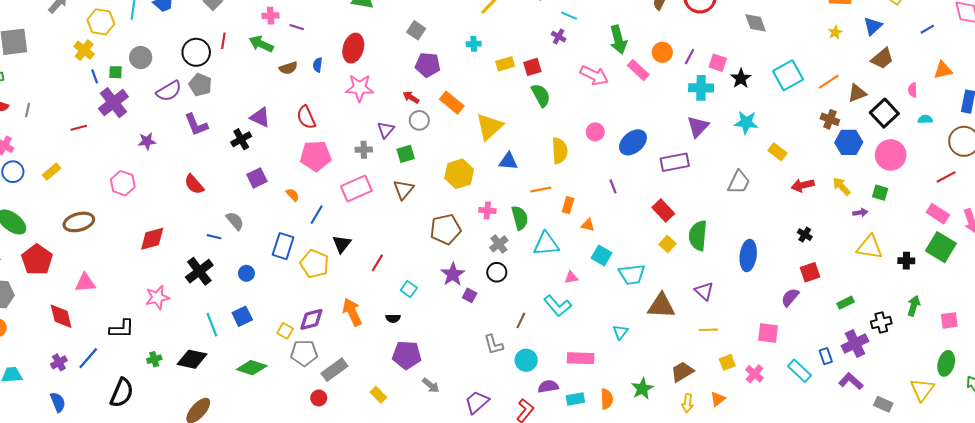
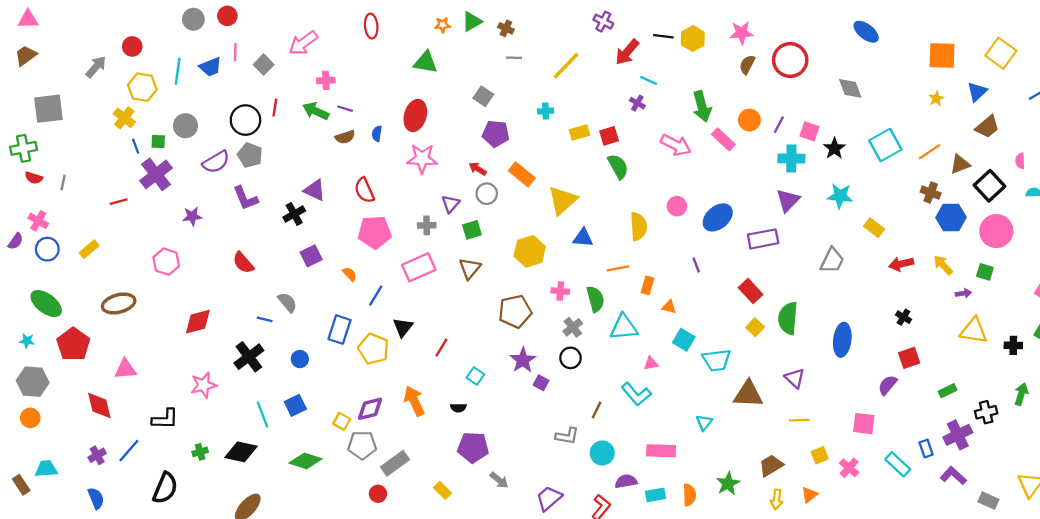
purple line: (297, 27) -> (345, 109), moved
gray L-shape: (494, 345) -> (567, 436), turned -65

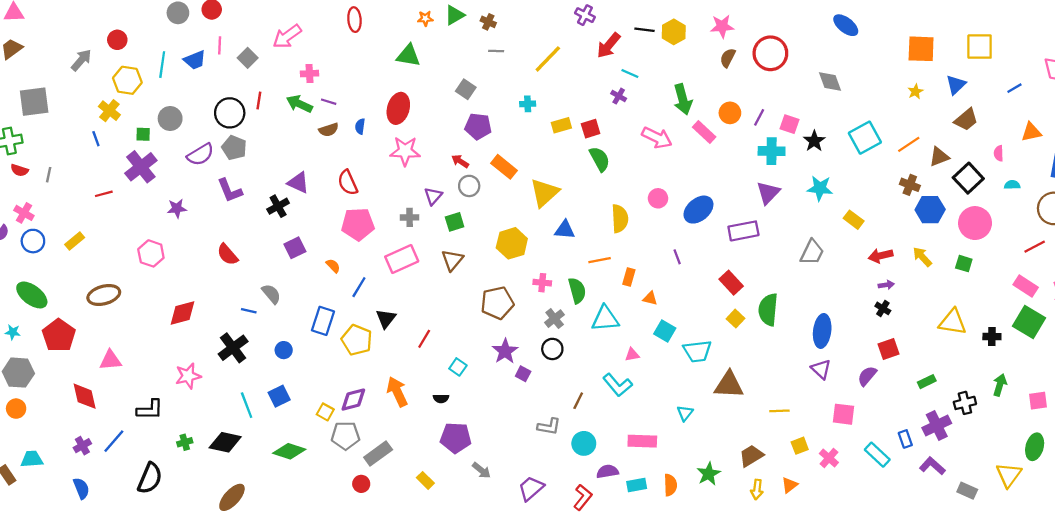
yellow square: (1001, 53) -> (980, 47), turned -36
blue line: (136, 146) -> (96, 139), moved
purple arrow: (963, 293) -> (886, 285), moved
purple triangle: (795, 378) -> (821, 369), moved

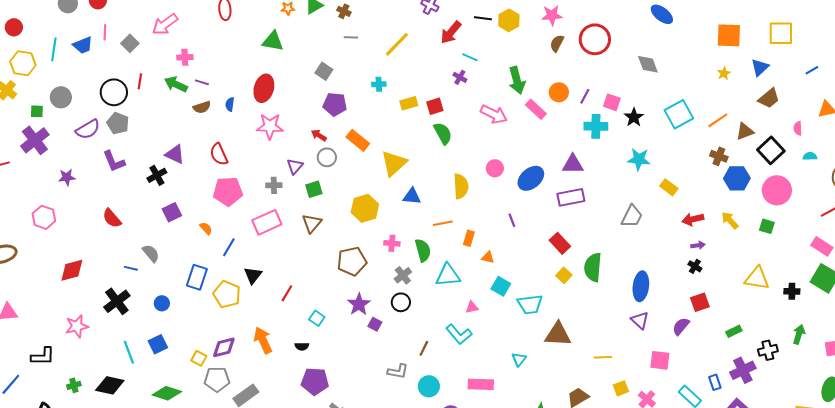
purple triangle: (768, 193) -> (573, 164), moved, turned 45

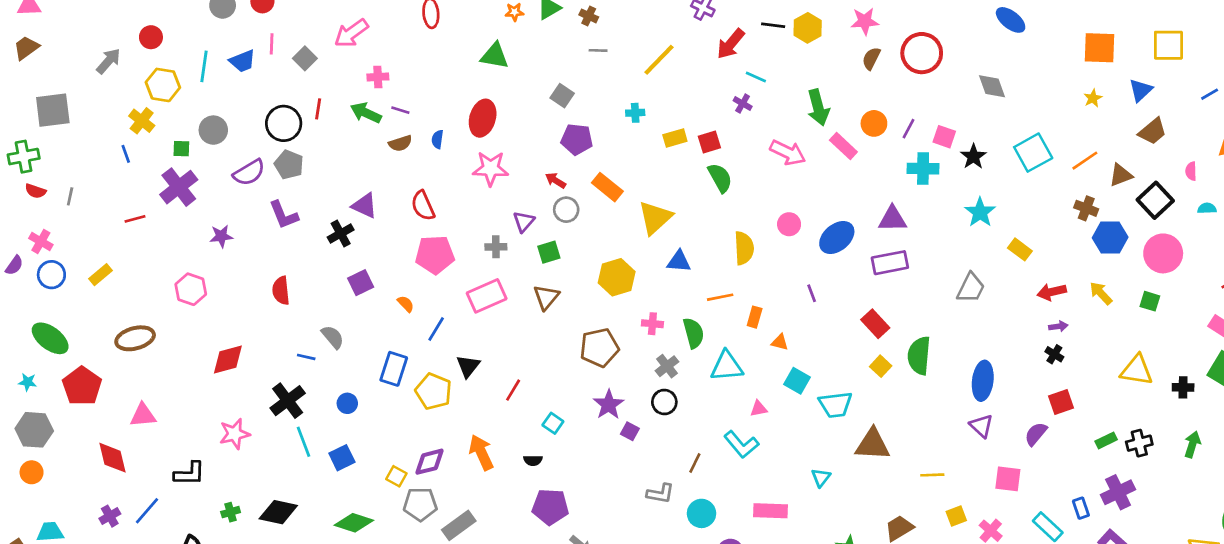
cyan star: (639, 159) -> (980, 212), turned 30
red semicircle: (112, 218) -> (281, 291), turned 35
black cross: (768, 350) -> (1139, 443), moved
cyan line: (129, 352) -> (304, 442), moved

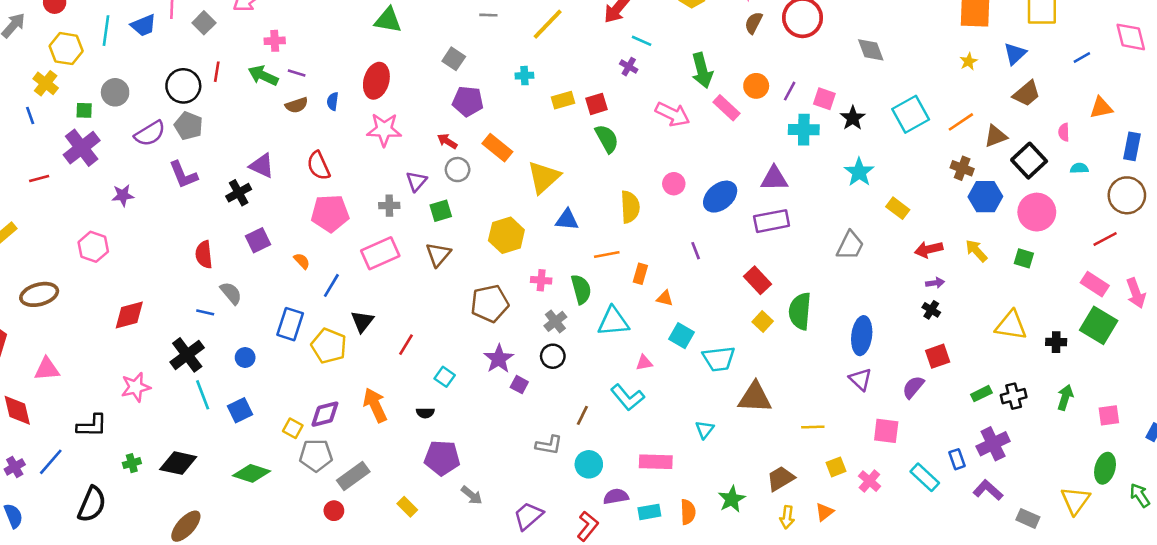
red semicircle: (281, 291) -> (204, 255), moved

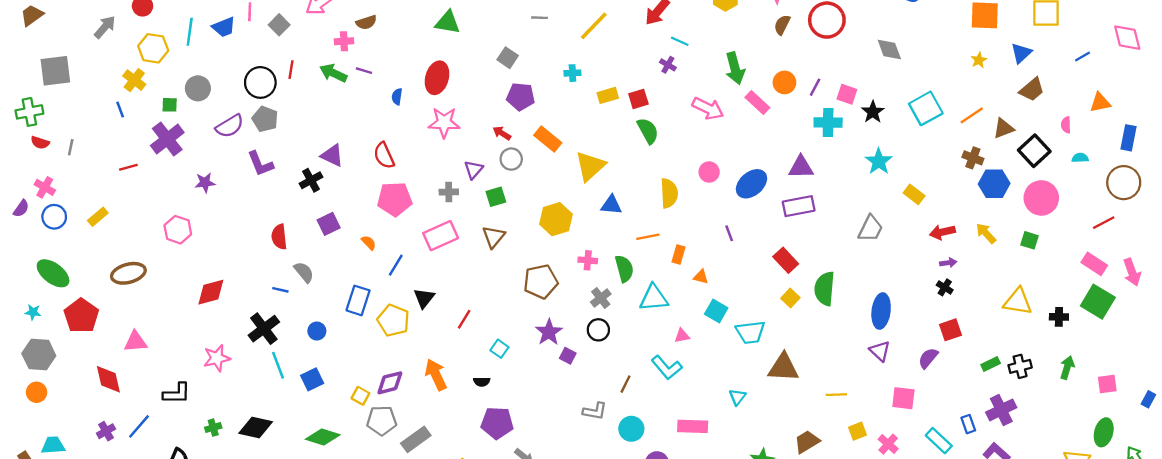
brown semicircle: (297, 105) -> (366, 22), moved

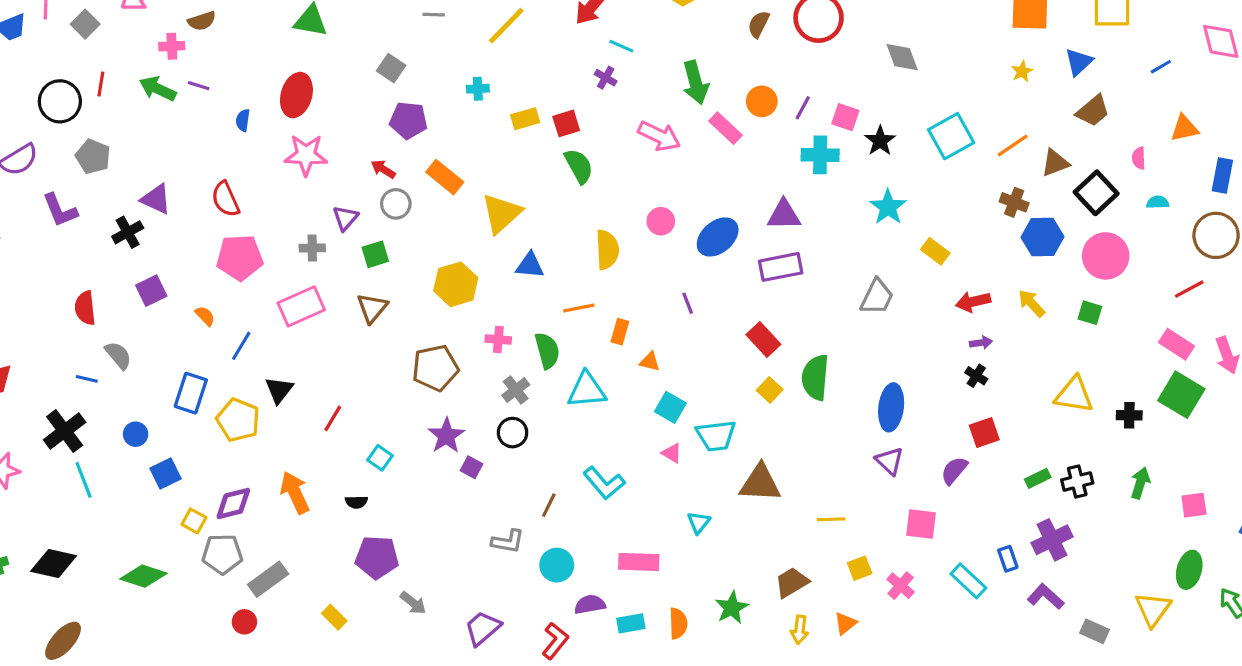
gray pentagon: (265, 119) -> (93, 157), moved
pink triangle: (682, 336) -> (672, 453), moved, turned 42
blue square: (312, 379) -> (166, 474), moved

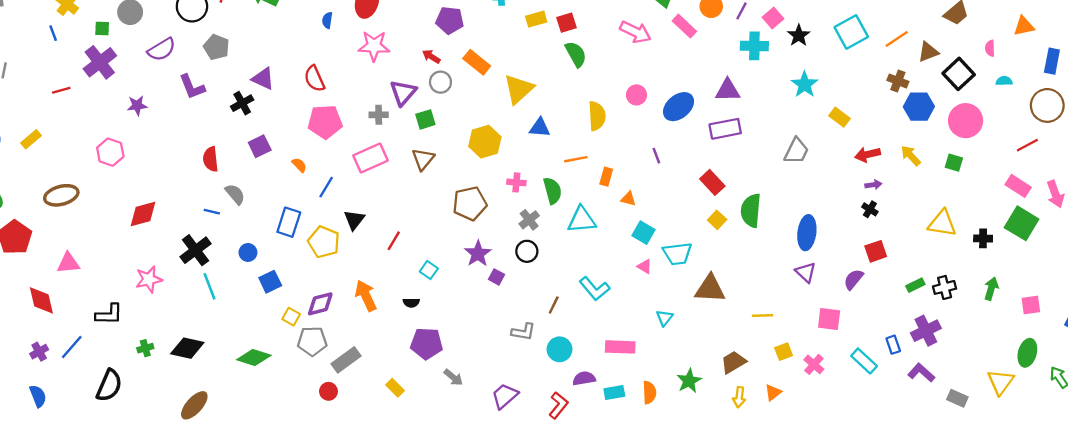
pink square: (845, 117) -> (773, 18), turned 30
purple triangle: (345, 218) -> (403, 93), size x1.4

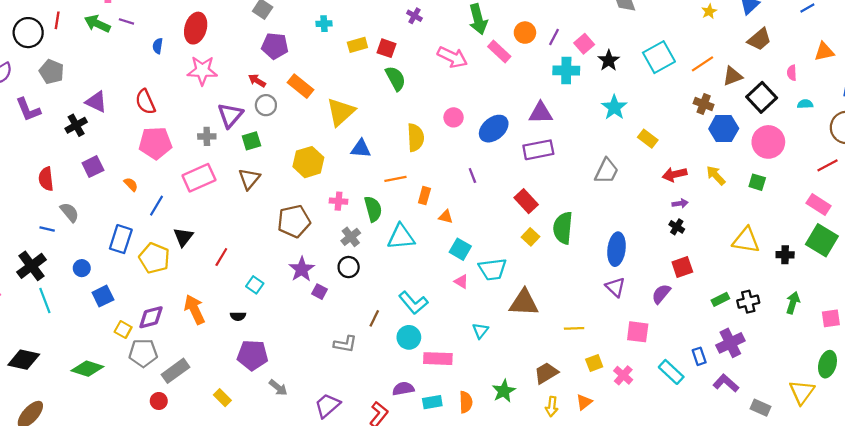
red square: (567, 23) -> (387, 48), turned 36
cyan circle: (560, 349) -> (409, 337), moved

